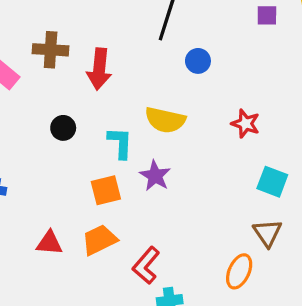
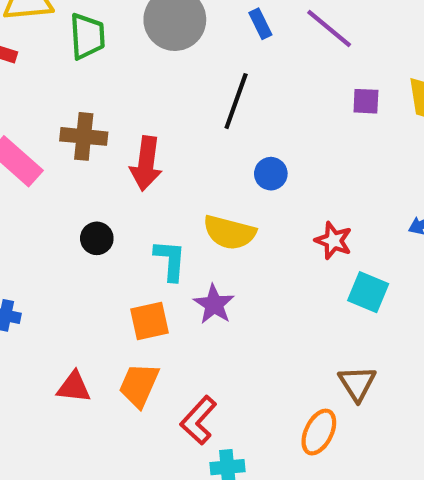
blue circle: (198, 61) -> (271, 174), moved
cyan square: (272, 182) -> (368, 292), moved
orange trapezoid: (99, 240) -> (139, 385), turned -42

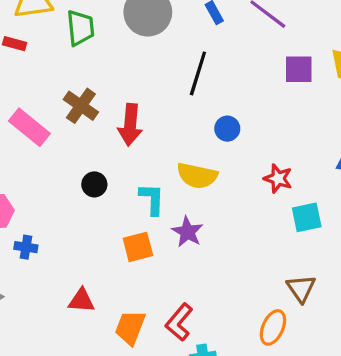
purple square: (366, 101) -> (299, 69), size x1.4
brown cross: (84, 136) -> (81, 106), turned 32
cyan square: (368, 292) -> (307, 217), turned -32
orange trapezoid: (139, 385) -> (130, 328), moved

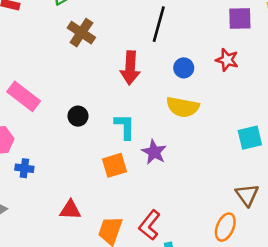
brown cross: (81, 106) -> (81, 33), moved
red arrow: (130, 125) -> (130, 68), moved
pink rectangle: (29, 127) -> (24, 96), moved
yellow semicircle: (197, 176) -> (183, 107), moved
red star: (278, 178) -> (227, 60), moved

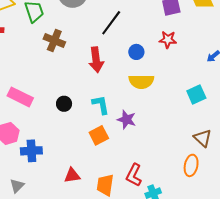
black line: (159, 24) -> (111, 23), turned 32
blue cross: (24, 168) -> (31, 151), size x1.5

